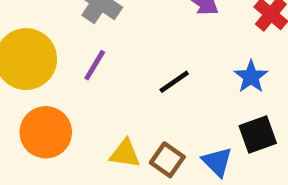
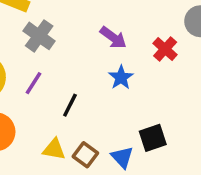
blue star: (251, 77) -> (121, 77), moved
black line: (174, 82) -> (70, 105), moved, turned -30

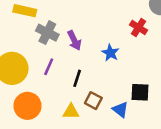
purple arrow: (113, 38) -> (74, 40), moved, turned 36
black square: (153, 138) -> (140, 92), turned 30
brown square: (85, 155) -> (93, 101), moved

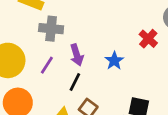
gray cross: (47, 33) -> (51, 29), turned -30
purple arrow: (74, 40) -> (77, 55), moved

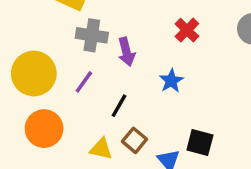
red cross: (148, 39) -> (187, 30), moved
purple arrow: (77, 55) -> (126, 52), moved

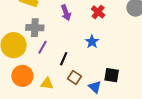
gray cross: (92, 35) -> (35, 28), moved
purple arrow: (126, 52) -> (66, 13), moved
yellow triangle: (101, 149) -> (47, 84), moved

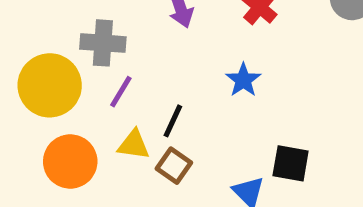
brown square: (74, 78) -> (174, 166), moved
yellow triangle: (47, 84) -> (134, 145), moved

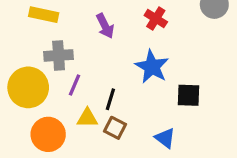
blue star: (243, 80) -> (152, 67), size x1.5
black square: (291, 163) -> (189, 95), moved

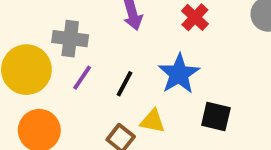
black line: (110, 99) -> (125, 84), moved
yellow triangle: (87, 118) -> (152, 121), moved

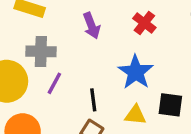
black line: (125, 84) -> (93, 100), moved, turned -30
yellow triangle: (152, 121) -> (135, 115), moved

